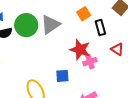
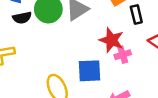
blue square: (62, 76) -> (89, 71), size x1.5

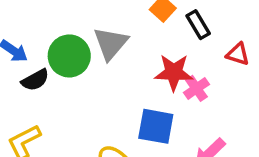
blue square: (89, 71) -> (156, 126), turned 30

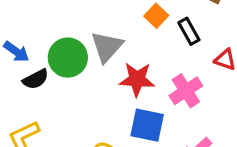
red star: (174, 72) -> (137, 79), moved
pink cross: (196, 88) -> (186, 91), size x1.4

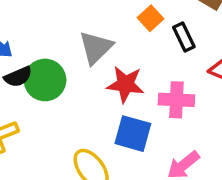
green circle: (68, 58) -> (45, 80), moved
pink cross: (186, 91) -> (176, 100), turned 32

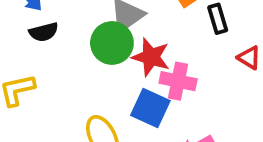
green circle: (45, 80) -> (112, 43), moved
pink cross: (176, 100) -> (178, 81), moved

